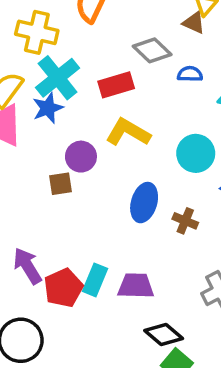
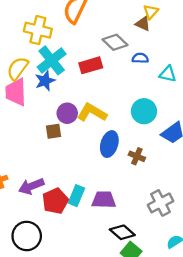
yellow L-shape: (128, 132) -> (92, 113), moved
purple arrow: (27, 266) -> (31, 186), turned -80

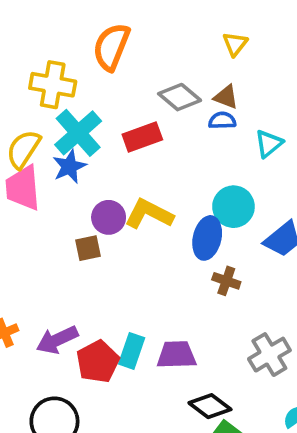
brown triangle: (143, 24) -> (226, 97), moved
cyan triangle: (168, 74) -> (269, 144), turned -48
blue ellipse: (109, 144) -> (207, 238), moved

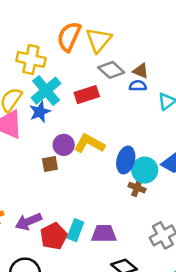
yellow triangle: (235, 44) -> (99, 40), moved, size x1.6
cyan circle: (233, 207) -> (145, 170), moved

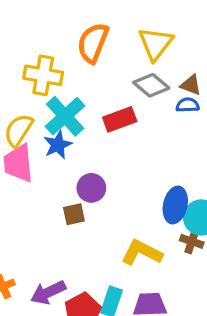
yellow triangle: (99, 40) -> (156, 44), moved
yellow L-shape: (89, 144) -> (142, 253), moved

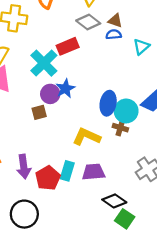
cyan cross: (65, 116) -> (44, 63), moved
blue star: (58, 145) -> (65, 89), moved
purple arrow: (48, 292) -> (24, 167), turned -70

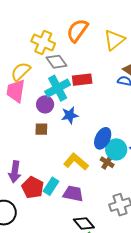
gray diamond: (88, 22) -> (57, 62), moved
purple circle: (50, 94) -> (45, 104), moved
red pentagon: (48, 178) -> (33, 188), turned -30

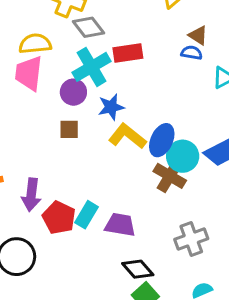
yellow semicircle: (21, 71) -> (35, 44), turned 40
yellow L-shape: (76, 162) -> (127, 136), moved
brown cross: (107, 162) -> (170, 176), size x1.5

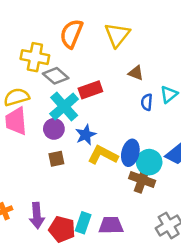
brown triangle: (198, 35) -> (136, 73), moved
blue semicircle: (192, 53) -> (147, 102), moved, turned -84

